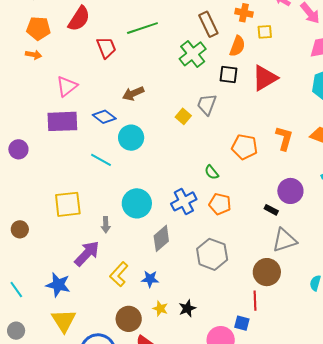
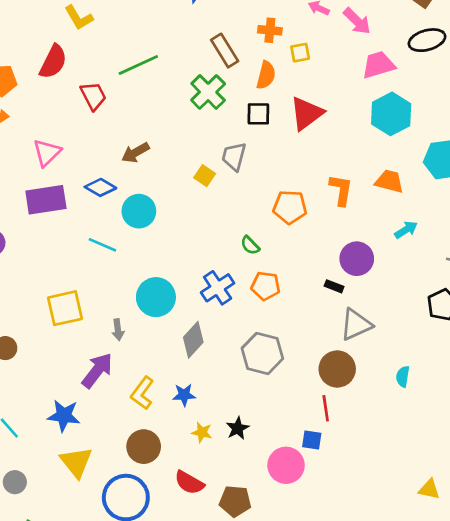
brown circle: (129, 319) -> (144, 447), moved

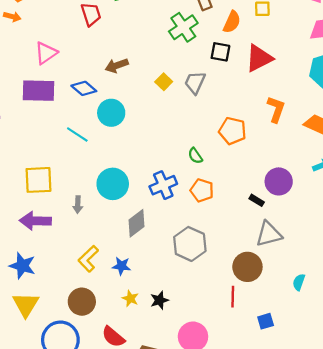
yellow square: (205, 176) -> (164, 82), moved
orange L-shape: (341, 190) -> (276, 109), moved
purple arrow: (97, 370) -> (35, 221), moved, turned -136
blue square: (312, 440) -> (266, 321), moved, turned -35

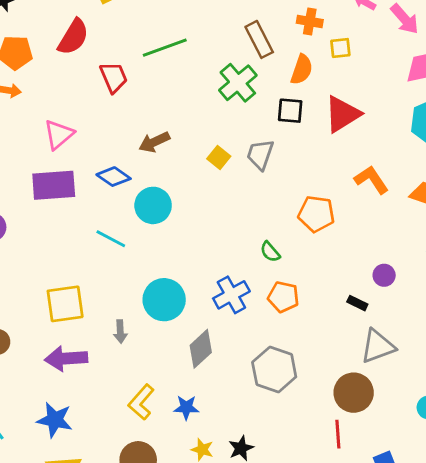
orange L-shape: (276, 109) -> (371, 180), turned -48
purple circle: (279, 181) -> (384, 275), size x0.6

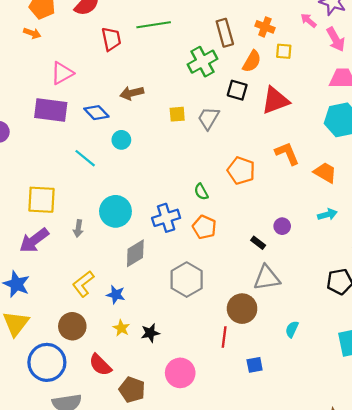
yellow square: (219, 158) -> (177, 114), turned 35
cyan circle: (153, 205) -> (121, 140), size x0.7
purple arrow: (66, 359) -> (34, 240), turned -44

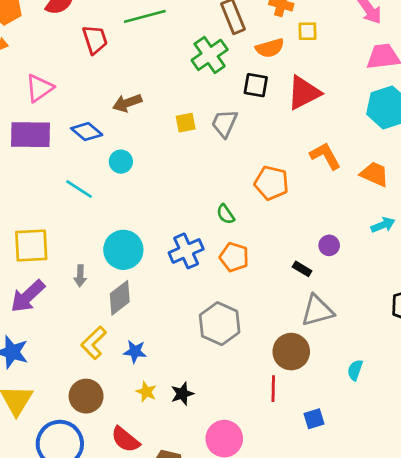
orange semicircle: (252, 61) -> (270, 48), turned 50
gray diamond: (135, 253) -> (120, 298), moved

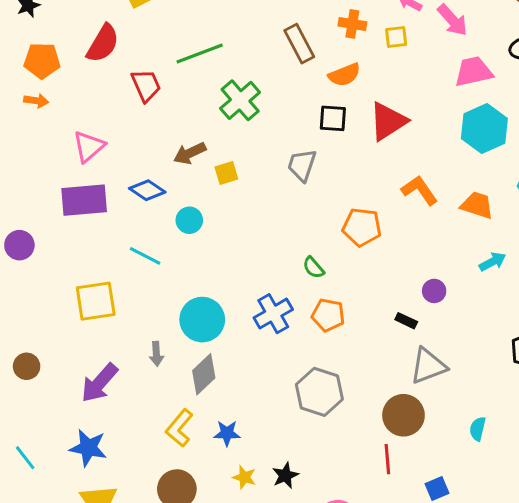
yellow square: (308, 31) -> (396, 37), moved
green cross: (210, 55) -> (240, 100), moved
yellow square: (186, 123) -> (226, 173), moved
yellow square: (31, 246) -> (96, 301), moved

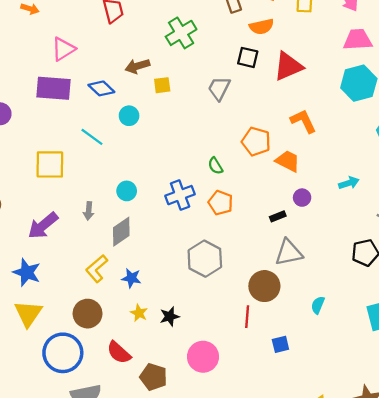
orange trapezoid: (477, 205) -> (288, 161), moved
cyan circle: (202, 320) -> (127, 191), size x0.6
black rectangle: (406, 321) -> (278, 216), turned -56

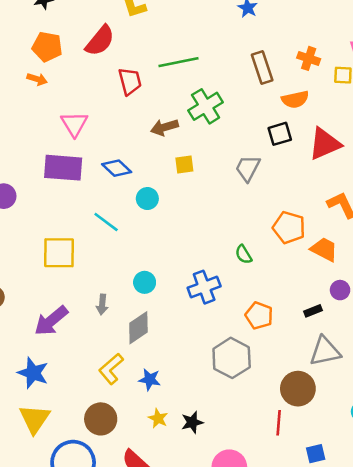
pink triangle: (63, 49) -> (74, 124), turned -30
black square: (248, 57) -> (280, 134), turned -30
brown arrow: (137, 66) -> (164, 127), moved
orange pentagon: (221, 203) -> (259, 316), moved

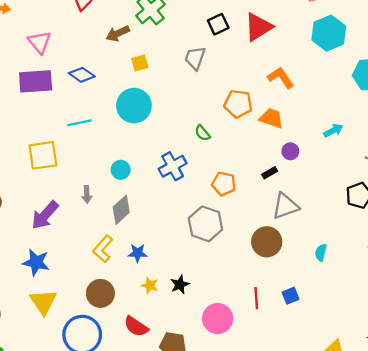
cyan circle: (147, 199) -> (134, 106), moved, size x1.8
cyan line: (106, 222) -> (80, 123), turned -40
red line: (279, 423) -> (256, 298), moved

